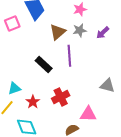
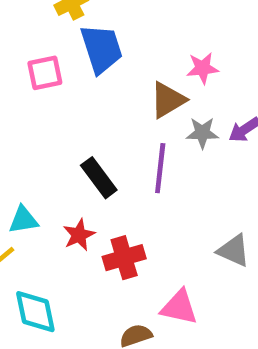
gray star: (80, 30) -> (202, 133), moved
brown triangle: (58, 32) -> (168, 100), moved
red star: (33, 102) -> (79, 235), moved

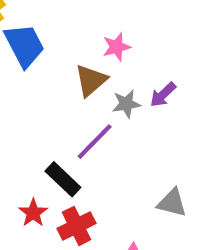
purple line: (160, 168) -> (95, 142), turned 48
black rectangle: (99, 178) -> (63, 179), moved

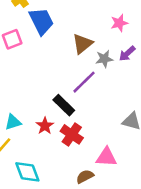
pink star: (117, 47) -> (119, 23), moved
red cross: (77, 226) -> (72, 134), turned -30

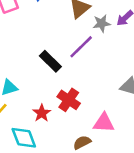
black rectangle: (64, 105) -> (50, 61), moved
red star: (45, 126) -> (42, 113), moved

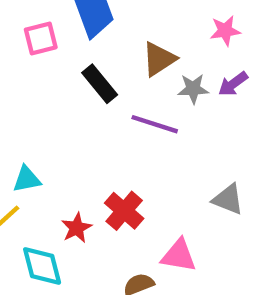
purple line: (81, 47) -> (155, 124), turned 56
black rectangle: (50, 61) -> (100, 84), moved

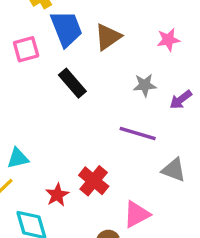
brown triangle: (159, 59) -> (108, 37), moved
purple arrow: (233, 84) -> (181, 100), moved
purple line: (155, 124) -> (138, 133), moved
pink triangle: (179, 256) -> (137, 214), turned -36

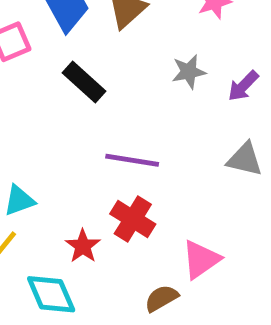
purple line: (138, 133) -> (132, 160), moved
gray triangle: (174, 170) -> (245, 159), moved

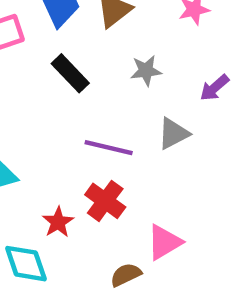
gray star: (189, 72) -> (146, 71), moved
gray triangle: (245, 159) -> (173, 134), moved, turned -45

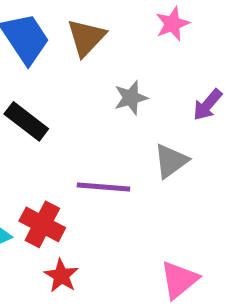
black rectangle: (70, 73) -> (26, 121), moved
red cross: (105, 201) -> (42, 224), moved

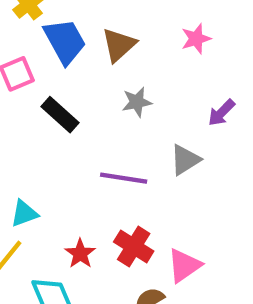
gray star: (131, 98) -> (137, 102), moved
red cross: (42, 224) -> (134, 247), moved

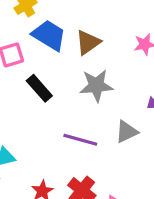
blue trapezoid: (65, 41) -> (49, 35), turned -36
gray star: (137, 102) -> (96, 86), size x1.5

